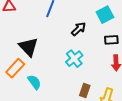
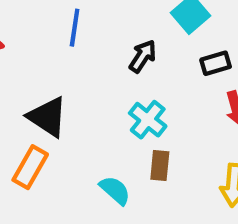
cyan semicircle: (34, 82) -> (115, 190), moved
brown rectangle: (85, 91) -> (160, 165), moved

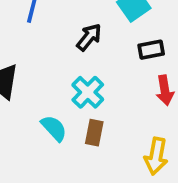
cyan semicircle: (115, 190) -> (54, 128), moved

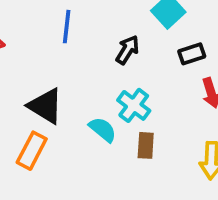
cyan semicircle: (54, 128) -> (103, 130), moved

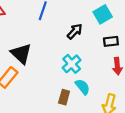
cyan semicircle: (103, 130) -> (83, 87), moved
brown rectangle: (146, 145) -> (64, 97), moved

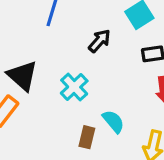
cyan cross: (72, 64) -> (74, 87), moved

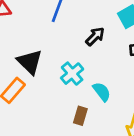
cyan semicircle: (113, 121) -> (102, 92), moved

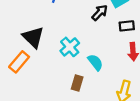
black arrow: (95, 36) -> (100, 13), moved

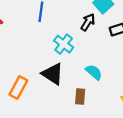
black triangle: (33, 37) -> (53, 74), moved
cyan cross: (70, 47) -> (64, 44), moved

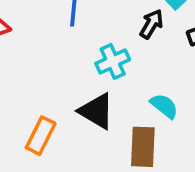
cyan cross: (64, 44) -> (113, 61), turned 30
brown rectangle: (80, 96) -> (143, 147), size x1.5

